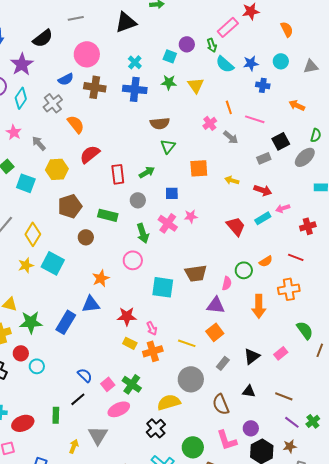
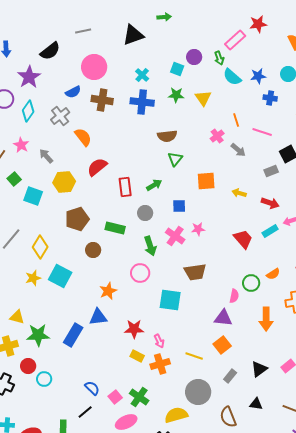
brown trapezoid: (196, 273) -> (195, 272), moved

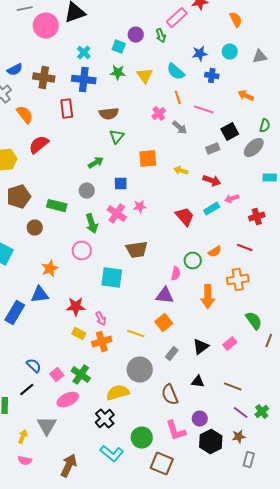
pink circle: (94, 67) -> (46, 26), moved
cyan semicircle: (232, 77) -> (176, 72), moved
red rectangle: (125, 187) -> (67, 109), moved

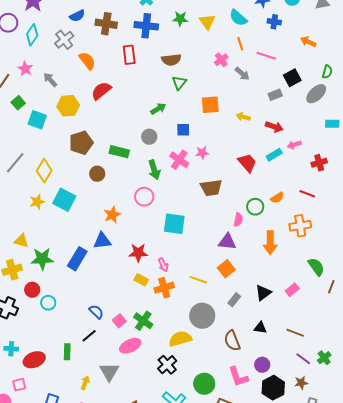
brown trapezoid: (137, 250) -> (211, 188), moved

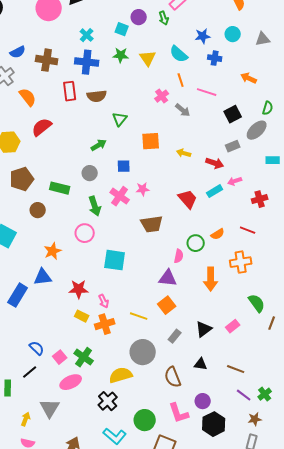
brown semicircle: (171, 60) -> (97, 96), moved
gray rectangle: (275, 95) -> (233, 146), moved
brown star: (301, 383) -> (255, 419), moved

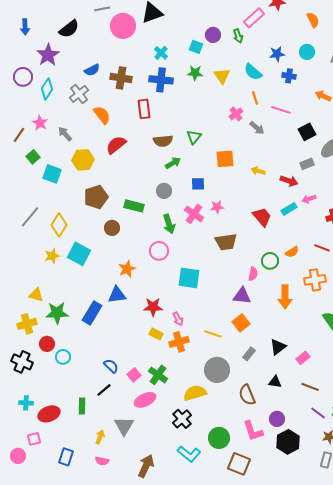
brown semicircle: (97, 96) -> (163, 141), moved
pink rectangle: (233, 326) -> (303, 358), moved

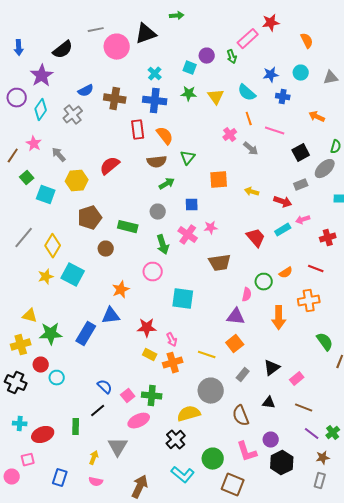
orange semicircle: (102, 115) -> (165, 136), moved
green cross: (158, 375) -> (152, 396), turned -30

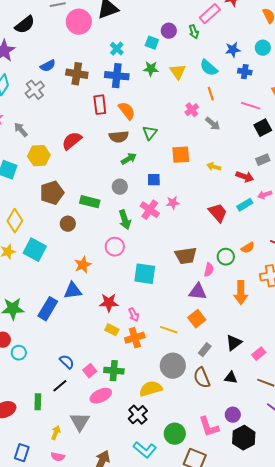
pink line: (275, 131) -> (251, 106), moved
brown trapezoid: (220, 263) -> (186, 256), moved
brown semicircle: (241, 416) -> (202, 378), moved

